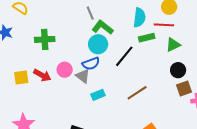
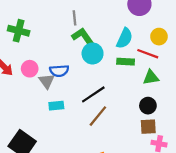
cyan circle: (98, 44) -> (93, 53), moved
black line: (124, 56) -> (93, 94), moved
brown line: (137, 93) -> (98, 116), turned -35

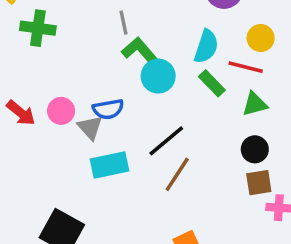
green cross: (19, 31) -> (38, 28), moved
green rectangle: (126, 62) -> (212, 83), turned 49
cyan rectangle: (56, 106) -> (110, 165), size x1.5

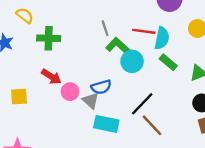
red line: (246, 67) -> (144, 31), moved
red arrow: (21, 113) -> (51, 77), moved
cyan rectangle: (110, 165) -> (106, 124), turned 30
brown line: (177, 174) -> (152, 125), turned -70

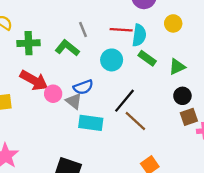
green L-shape: (118, 46) -> (67, 48), moved
red arrow: (51, 77) -> (34, 80), size x1.4

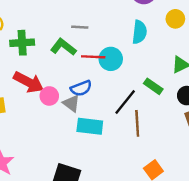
gray line: (83, 30) -> (80, 27), turned -63
red line: (121, 30) -> (93, 57), moved
green rectangle: (147, 58) -> (153, 86), moved
brown line: (135, 121) -> (137, 123), turned 45

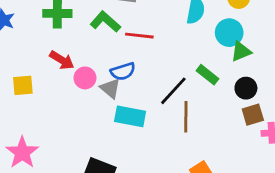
cyan circle: (111, 59) -> (229, 33), moved
red arrow: (29, 82) -> (62, 60), size x0.7

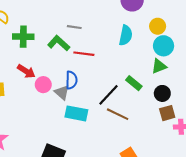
cyan circle: (229, 33) -> (164, 46), moved
blue semicircle: (123, 71) -> (71, 80), turned -72
brown line: (186, 117) -> (118, 114), turned -65

